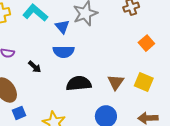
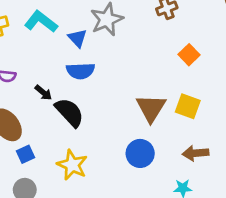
brown triangle: (116, 82) -> (151, 108), size x1.4
black semicircle: (79, 83) -> (69, 112), moved, turned 55

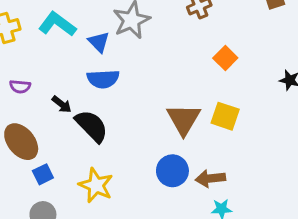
brown arrow: (195, 153) -> (210, 178), moved

